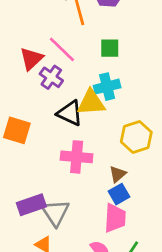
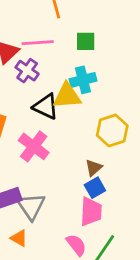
pink line: (62, 49) -> (38, 43), turned -48
pink cross: (77, 157) -> (34, 146), moved, turned 32

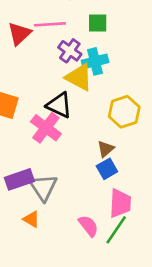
purple cross: (27, 71) -> (70, 51), moved
yellow triangle: (67, 96) -> (79, 77), turned 32
black triangle: (46, 107) -> (59, 105), moved
pink trapezoid: (91, 212) -> (120, 203), moved

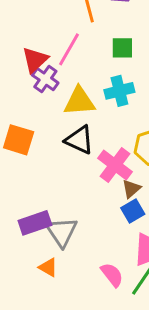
pink line: (50, 24) -> (69, 49), turned -56
purple cross: (70, 51) -> (45, 79), moved
yellow triangle: (79, 77) -> (79, 101), moved, turned -32
pink cross: (46, 128) -> (115, 165), moved

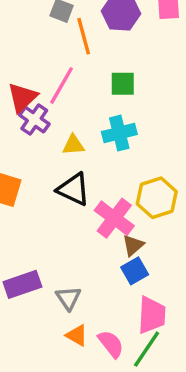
yellow triangle: (79, 101) -> (73, 145), size x0.6
gray triangle: (62, 232) -> (68, 298), moved, size x0.7
orange triangle: (48, 267) -> (77, 335), moved

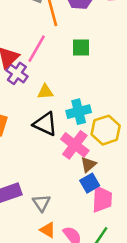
cyan cross: (119, 133) -> (79, 112), moved
pink trapezoid: (152, 315) -> (102, 199), moved

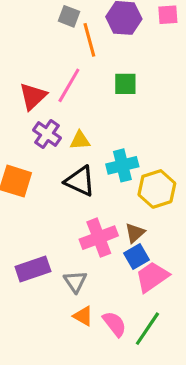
purple cross: (17, 73) -> (47, 134), moved
pink cross: (75, 145) -> (99, 238), moved, turned 32
pink trapezoid: (102, 199) -> (152, 277), turned -128

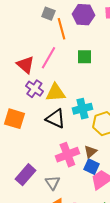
red triangle: (33, 96) -> (25, 65), turned -36
yellow triangle: (80, 140) -> (55, 93), size x1.5
blue square: (136, 256) -> (91, 167), turned -35
purple rectangle: (33, 269) -> (25, 175), turned -30

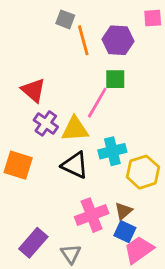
purple hexagon: (83, 15) -> (118, 40), moved
pink line: (48, 58) -> (97, 103), moved

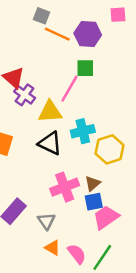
orange line: (83, 40) -> (57, 34), turned -50
purple cross: (46, 123) -> (25, 95), moved
blue square: (125, 232) -> (94, 202), turned -36

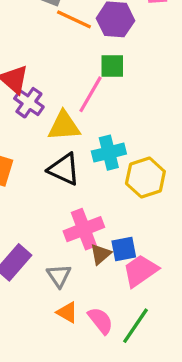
brown triangle: (93, 183) -> (101, 254), moved

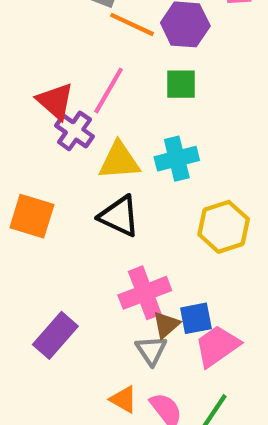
pink line: (91, 94) -> (109, 90), moved
cyan cross: (109, 153) -> (177, 159), moved
gray triangle: (59, 276) -> (151, 350), moved

